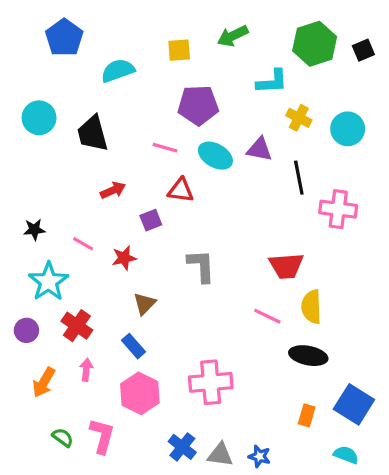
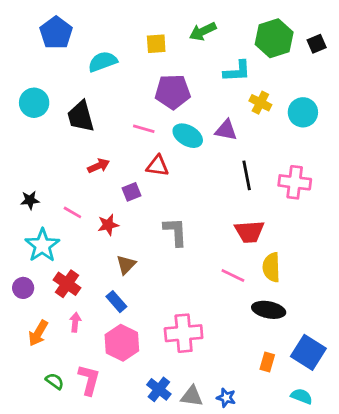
black line: (299, 178) -> (247, 175), moved

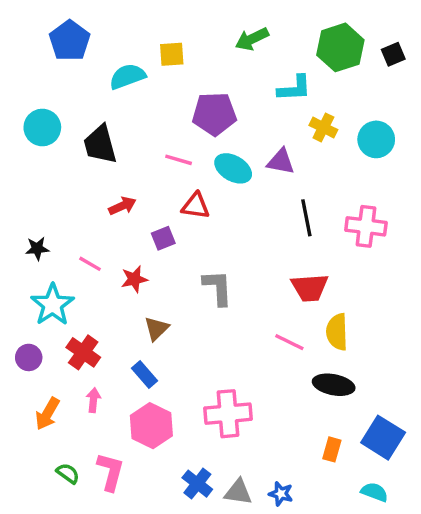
yellow square: (156, 44) -> (172, 54), moved

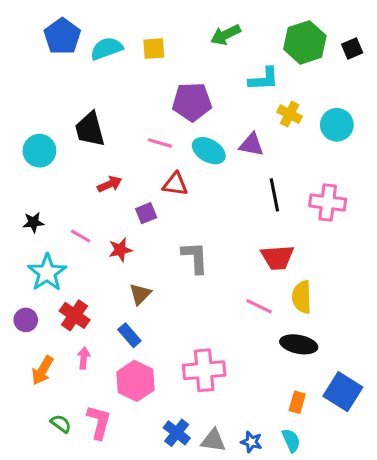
cyan semicircle: (127, 76) -> (107, 49), moved
cyan circle: (42, 127) -> (39, 151), moved
cyan semicircle: (374, 492) -> (291, 440), moved, turned 45

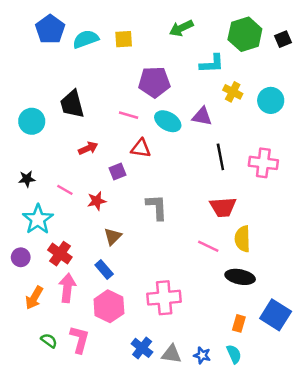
pink arrow: (84, 358) -> (67, 288), size x1.6

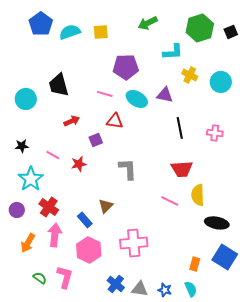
pink cross: (263, 163) -> (215, 133), size x0.7
brown triangle: (113, 236) -> (106, 206), moved
black ellipse: (240, 277) -> (217, 223), moved

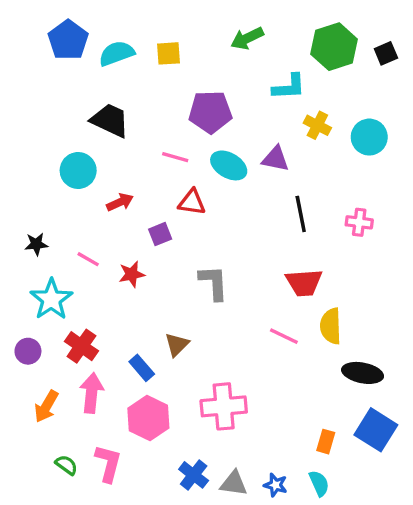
black trapezoid: (59, 85) -> (110, 120), moved, turned 130
cyan circle: (26, 99) -> (78, 170), moved

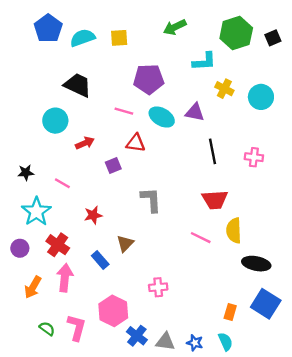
red star: (132, 274) -> (93, 215), moved
pink cross: (224, 406) -> (158, 287), size x0.6
pink hexagon: (148, 418) -> (113, 311), moved

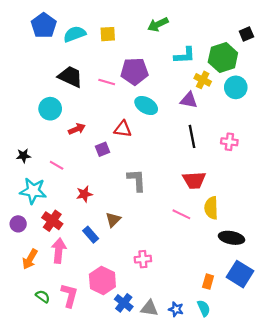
green hexagon: (236, 33) -> (223, 57), moved
pink line: (124, 111) -> (107, 82), moved
purple triangle: (195, 112) -> (189, 100), moved
cyan star: (36, 212) -> (33, 191), turned -30

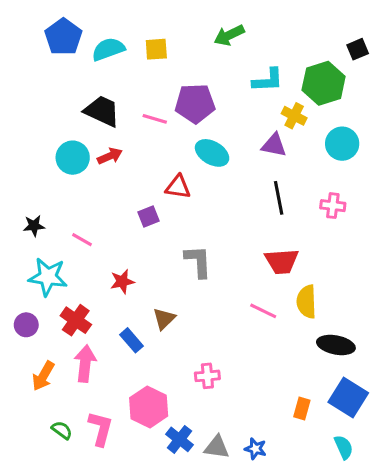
cyan circle: (236, 87) -> (342, 144), moved
red arrow: (77, 129) -> (110, 156), moved
cyan semicircle: (204, 308) -> (344, 447), moved

